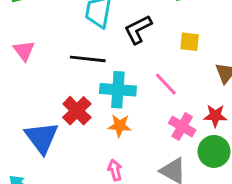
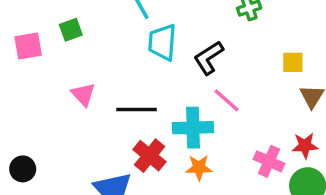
yellow square: (190, 42) -> (293, 62), moved
black line: (88, 59) -> (136, 109), moved
pink line: (166, 84) -> (226, 100), moved

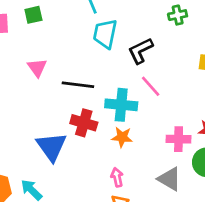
red cross: (149, 156) -> (84, 123), turned -30
pink cross: (269, 161) -> (179, 139), turned -30

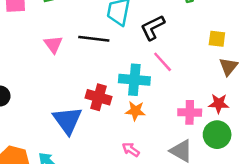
black line: (78, 85) -> (94, 39), moved
pink arrow: (117, 177) -> (131, 150), turned -42

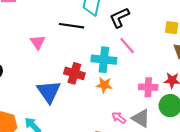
pink triangle: (53, 44) -> (38, 42), moved
pink arrow: (131, 150) -> (119, 118), moved

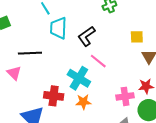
black line: (71, 26) -> (30, 53), moved
cyan cross: (104, 60) -> (79, 78), turned 35

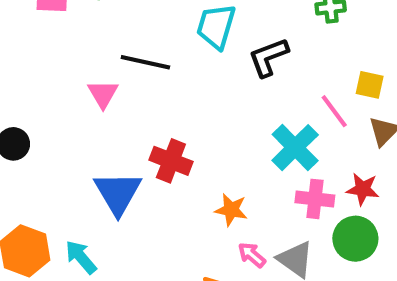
pink line: (98, 61) -> (334, 111), moved
cyan cross: (79, 78) -> (295, 148), moved
orange star: (83, 102) -> (231, 210), moved

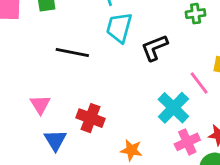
pink triangle: (103, 94) -> (40, 105), moved
blue triangle: (118, 193) -> (55, 140), size x0.7
pink cross: (315, 199) -> (187, 142), turned -30

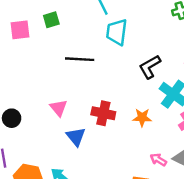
black L-shape: (155, 48) -> (150, 67), moved
orange star: (131, 150) -> (142, 118), moved

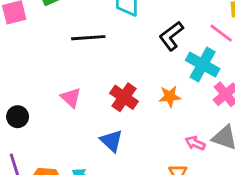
red cross: (103, 113) -> (124, 97), turned 30
blue triangle: (76, 137) -> (111, 141), moved

